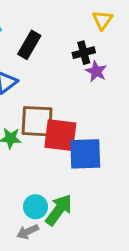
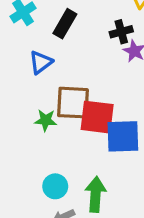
cyan circle: (35, 207) -> (55, 186), moved
green arrow: (59, 210) -> (96, 194), turned -32

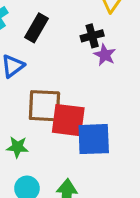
green star: (46, 120) -> (17, 147), moved

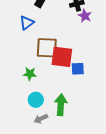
blue square: (94, 139) -> (78, 69), size x0.6

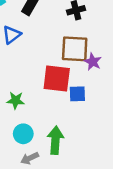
purple star: (85, 16) -> (93, 62), moved
brown square: (47, 48) -> (75, 49), moved

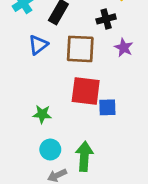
brown square: (75, 49) -> (80, 49), moved
purple star: (93, 62) -> (124, 48), moved

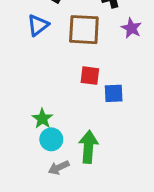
red square: (86, 91) -> (90, 76), size x0.6
green star: (42, 114) -> (42, 119), moved, turned 30

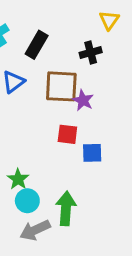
purple star: (131, 28) -> (83, 100), moved
gray arrow: (59, 168) -> (35, 230), size x1.4

